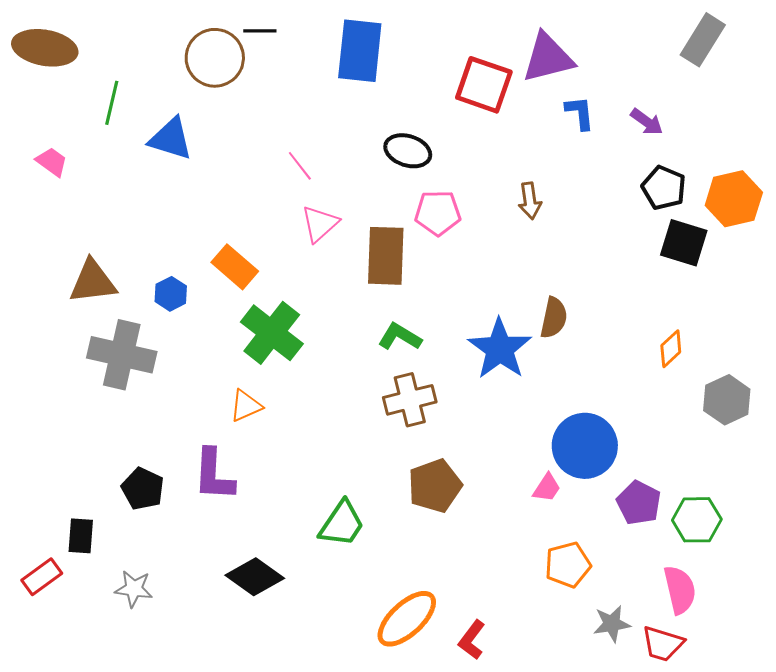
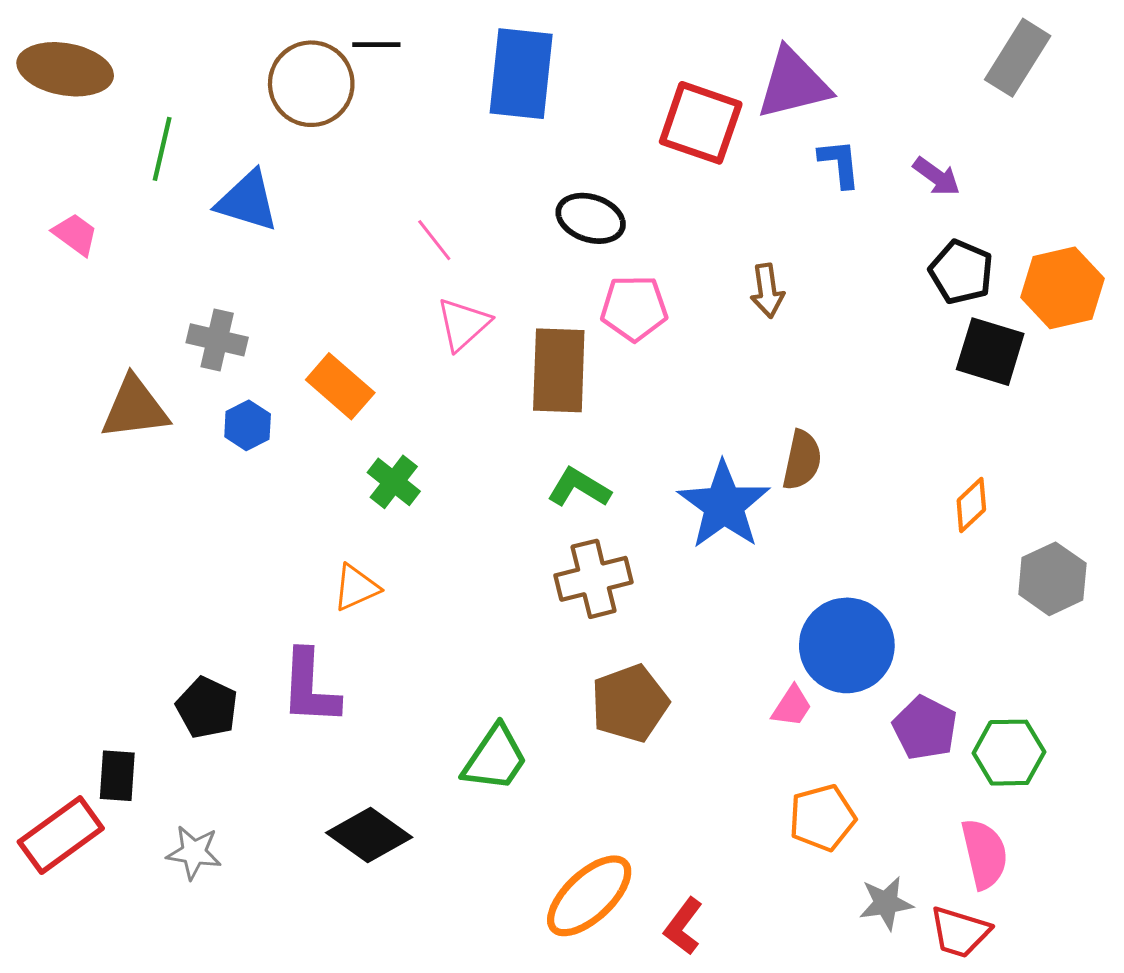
green cross: (272, 333) -> (394, 482), size x0.6
gray cross: (122, 355) -> (217, 340), moved, size x0.6
red rectangle: (42, 577) -> (61, 835), size x1.4

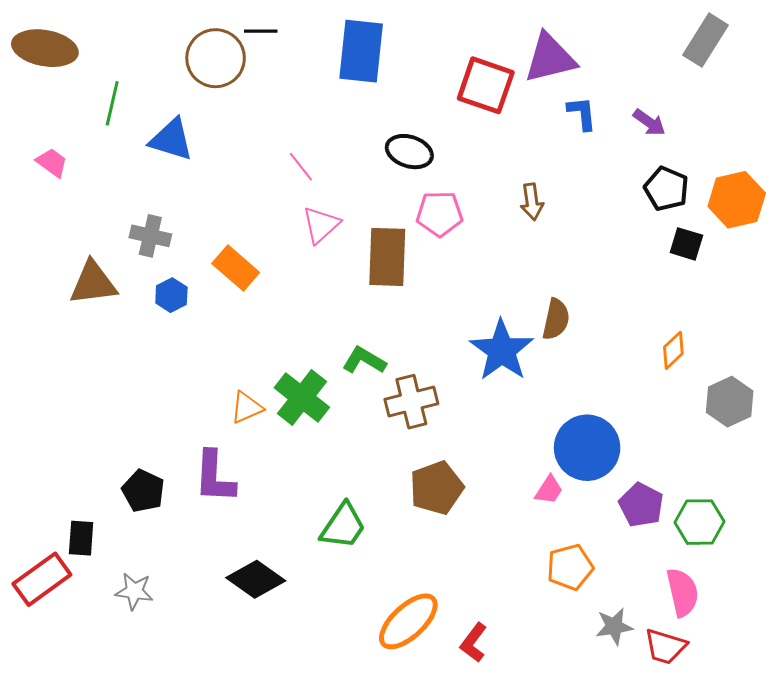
black square: (990, 352) -> (686, 244), size x0.7
green cross: (394, 482) -> (302, 398), moved, size x1.5
green L-shape: (579, 488) -> (364, 360), moved

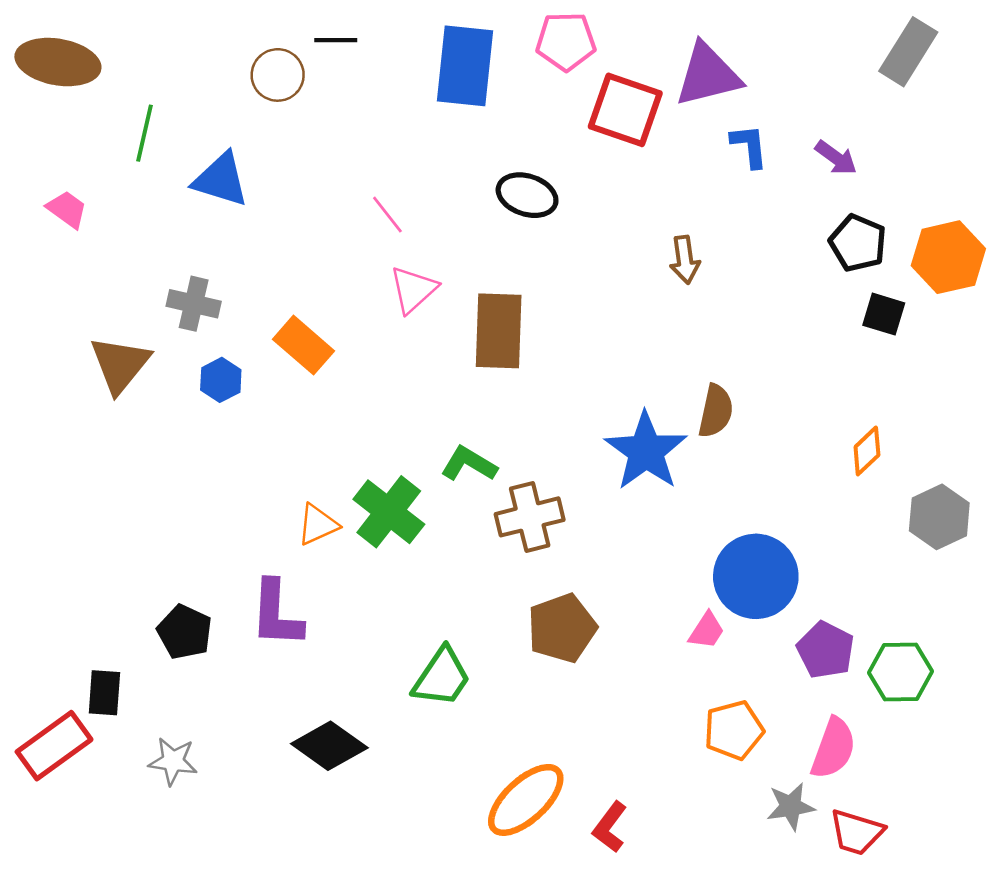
brown circle: (216, 58) -> (278, 75), size x0.7
pink pentagon: (439, 214) -> (566, 41), moved
brown triangle: (93, 283) -> (120, 364), turned -44
pink semicircle: (682, 592) -> (833, 748), moved, turned 33

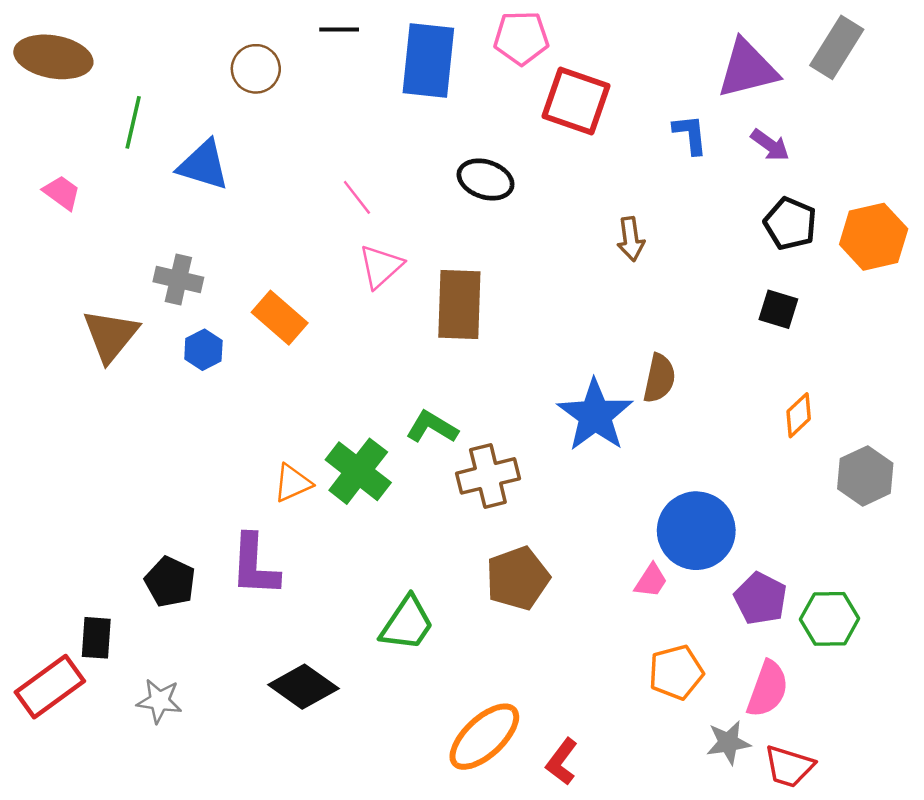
black line: (336, 40) -> (339, 30), moved
purple triangle: (708, 75) -> (747, 69), moved
black square: (884, 314) -> (778, 309), moved

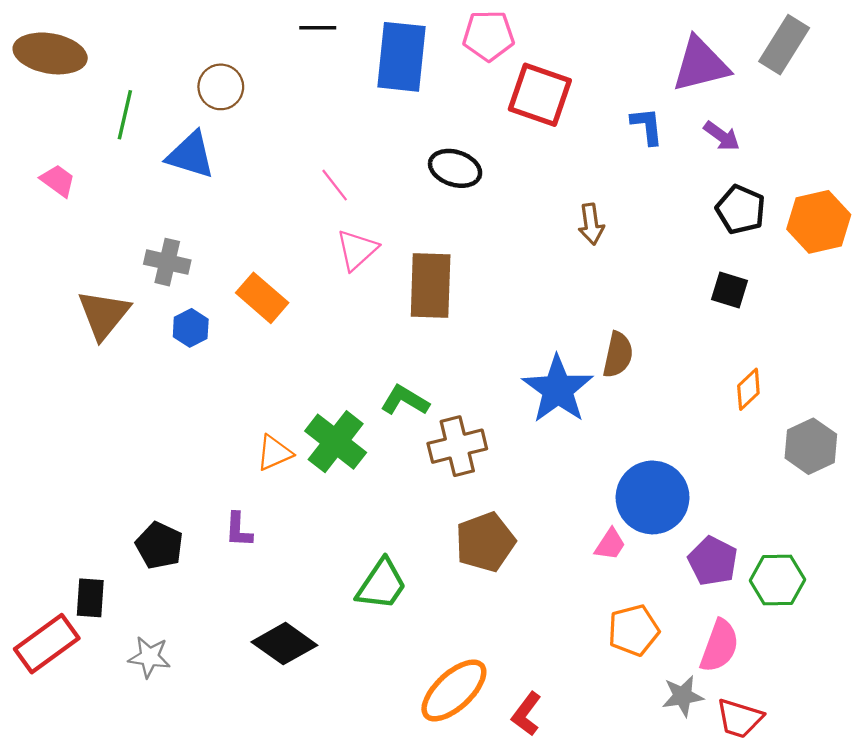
brown circle: (256, 69) -> (221, 87), moved
purple L-shape: (255, 565) -> (239, 530), size x0.6

